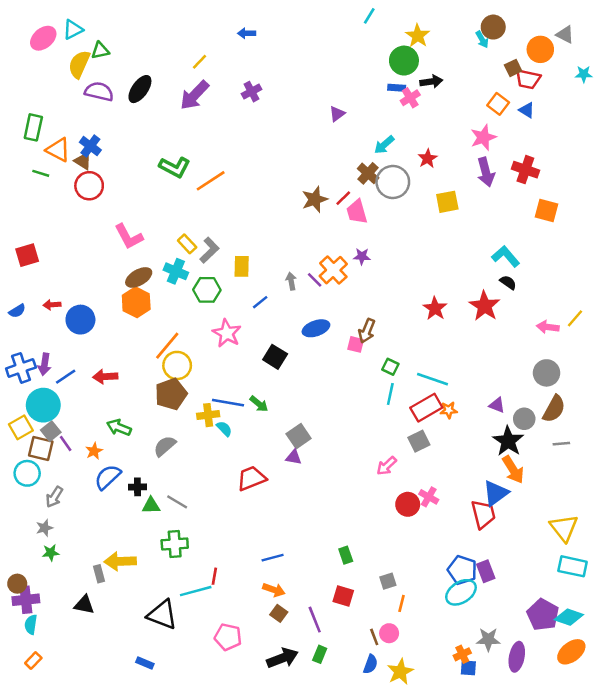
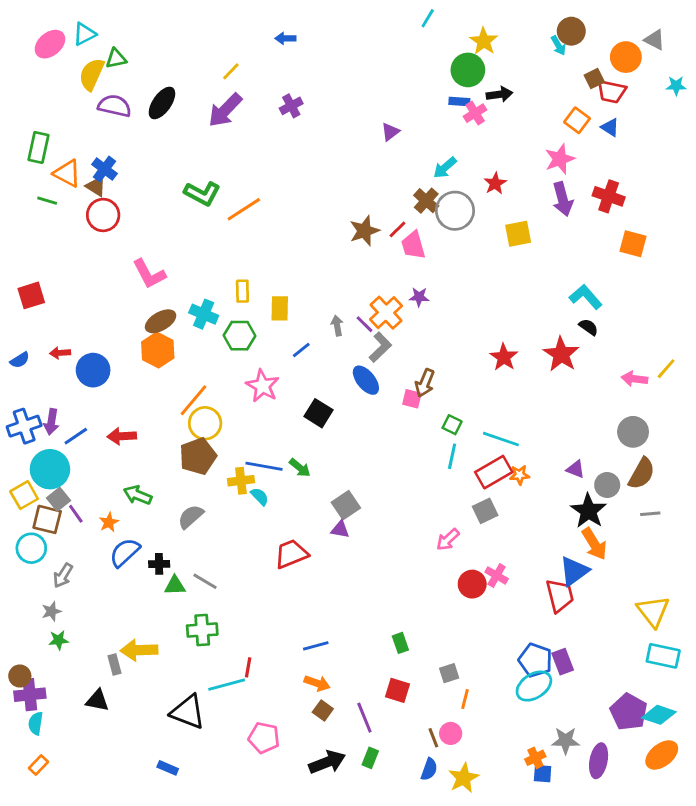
yellow rectangle: (187, 244) -> (242, 291), moved, turned 42
gray L-shape: (209, 250) -> (380, 347), moved
blue ellipse: (316, 328) -> (366, 380), turned 70

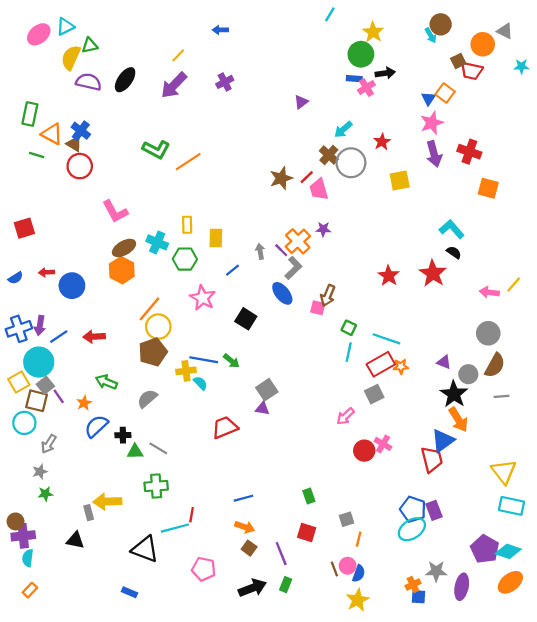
blue triangle: (610, 127) -> (428, 99), moved, turned 32
blue semicircle: (429, 769) -> (359, 573), moved

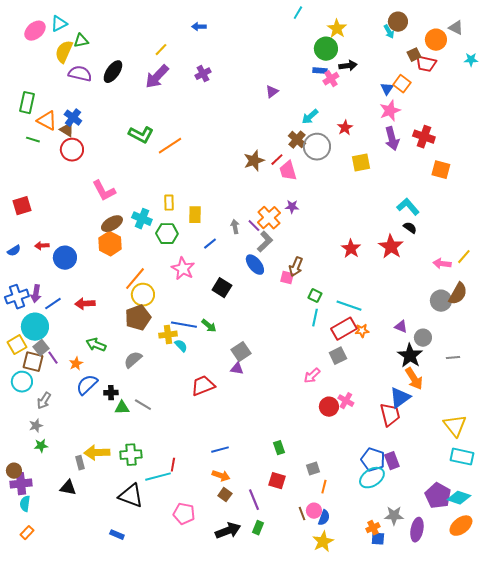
brown semicircle: (495, 365) -> (458, 294), moved
green cross: (156, 486) -> (131, 455), moved

